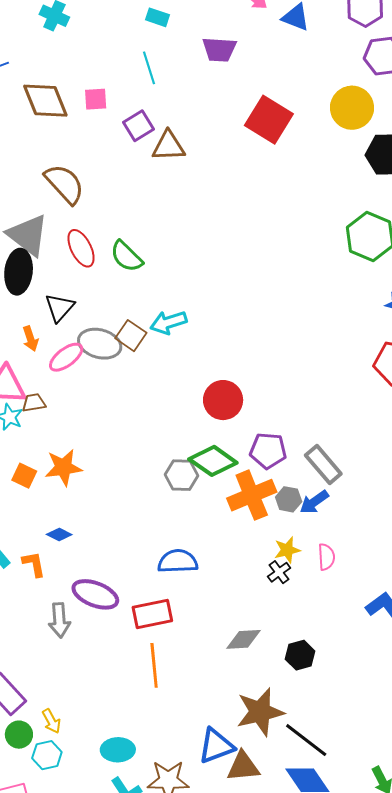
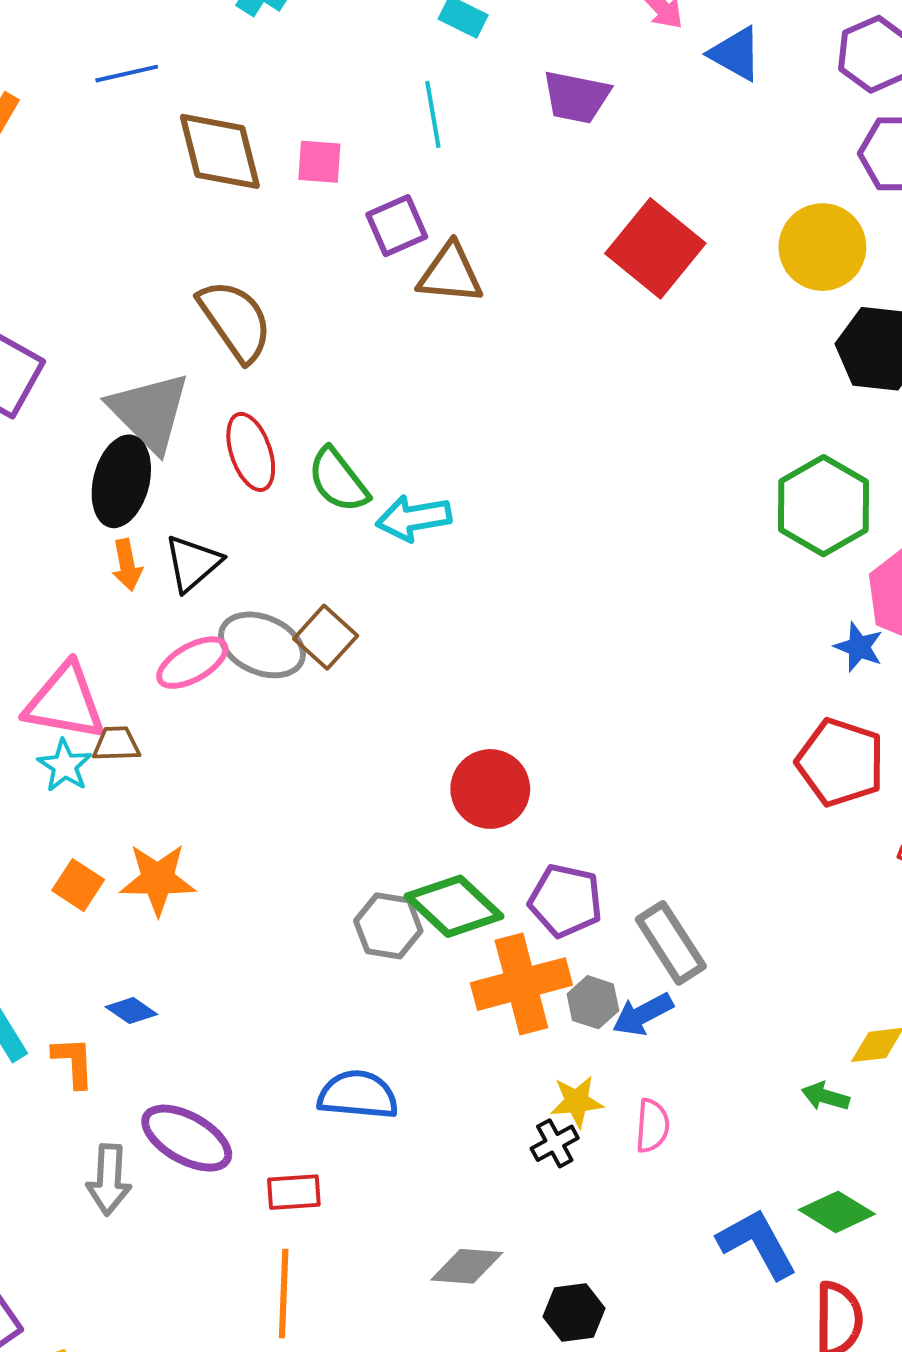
cyan arrow: (168, 323) -> (414, 518), moved
orange arrow: (30, 339) -> (127, 565), moved
red rectangle: (152, 614) -> (294, 1192), size x0.7

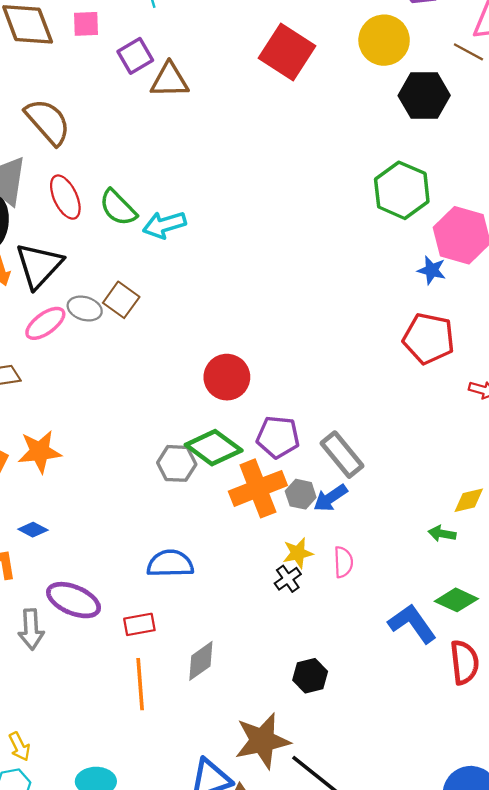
black triangle: (193, 563) -> (39, 266), size x1.4
gray ellipse: (262, 645) -> (85, 308), size x0.7
gray diamond: (467, 1266) -> (201, 661), moved, turned -33

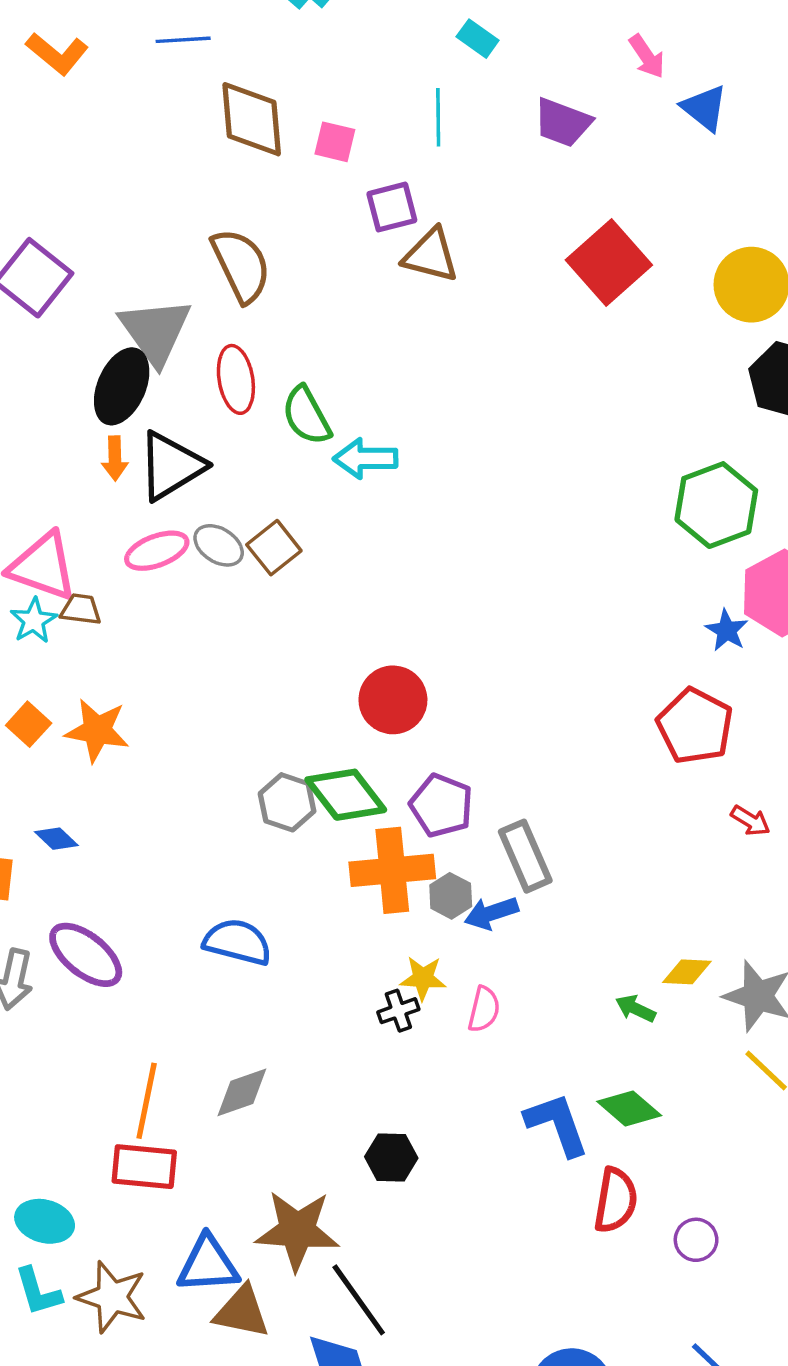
red rectangle: (139, 624) -> (144, 1167), moved, size x1.4

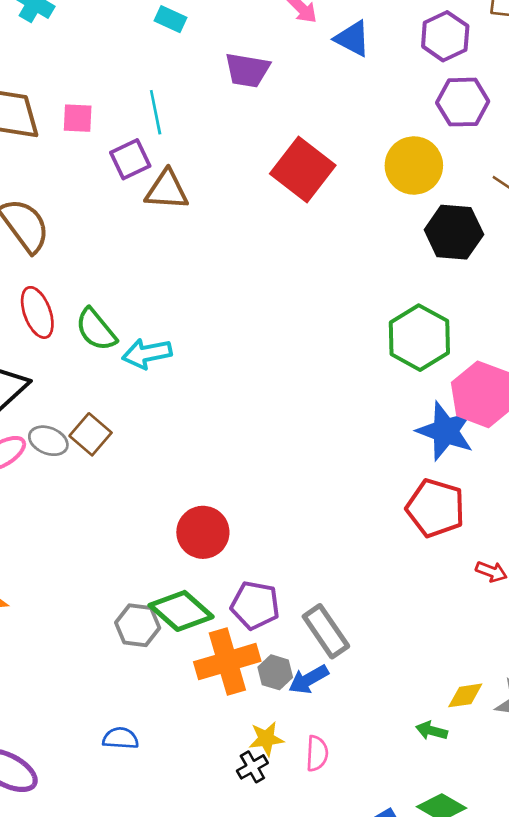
cyan line: (438, 117) -> (156, 112), moved
blue star: (727, 630) -> (446, 431), size x1.8
blue semicircle: (238, 942) -> (121, 738), size x0.7

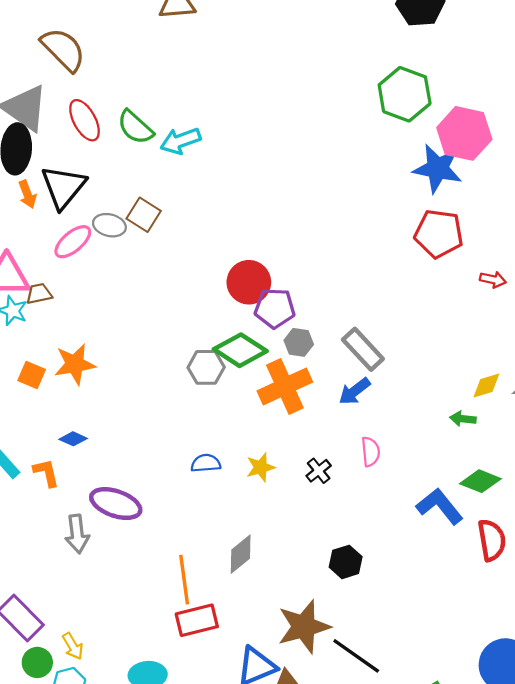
purple pentagon: (255, 605) -> (275, 308), moved
gray hexagon: (275, 672) -> (299, 342), moved
yellow star: (266, 739) -> (261, 467), moved

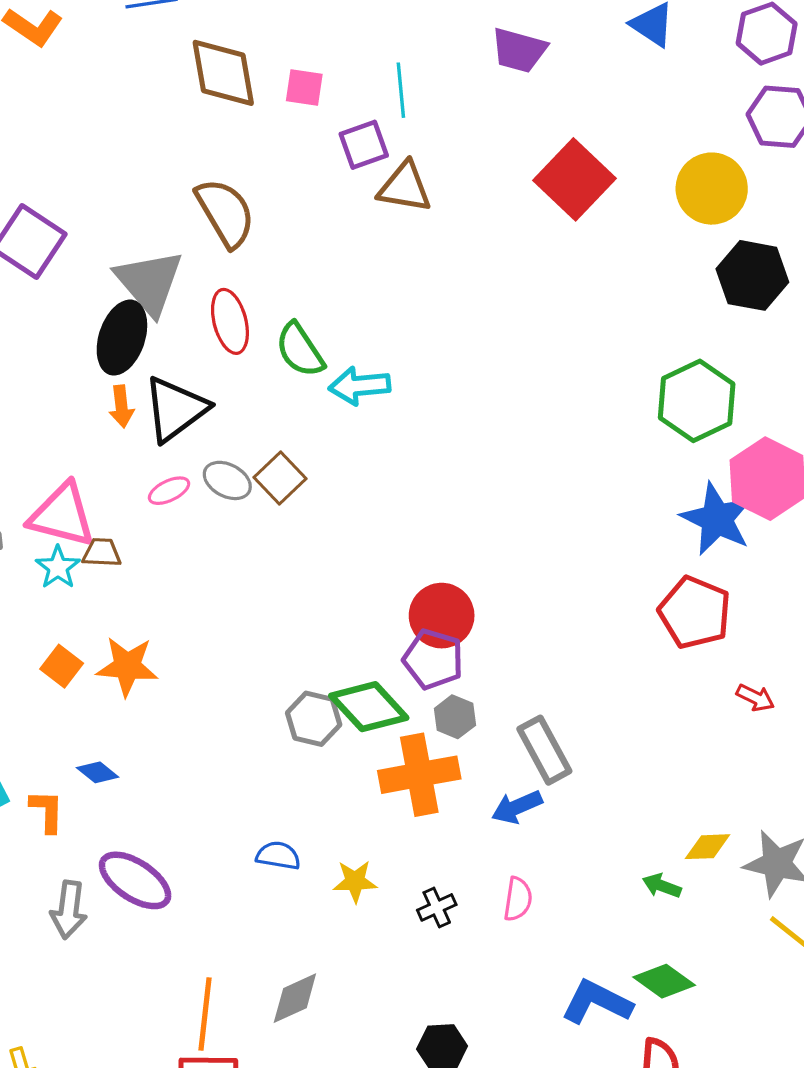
pink ellipse: (73, 242) -> (169, 491), size x0.7
red circle: (249, 282) -> (442, 616), moved
blue L-shape: (440, 506) -> (597, 1002), turned -39

